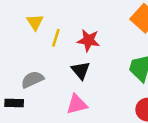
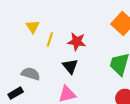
gray semicircle: (32, 80) -> (31, 74), turned 42
black rectangle: (14, 103) -> (16, 93), turned -32

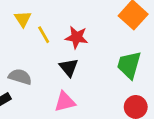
yellow line: (50, 39) -> (44, 35), turned -48

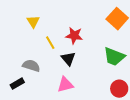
yellow line: (44, 35) -> (50, 43), moved
green trapezoid: (129, 65) -> (114, 57), turned -85

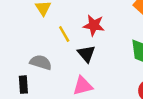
black rectangle: (17, 84) -> (23, 85), turned -64

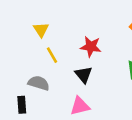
yellow line: (64, 34) -> (52, 55), moved

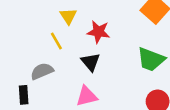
yellow triangle: (41, 30) -> (68, 16), moved
gray semicircle: (39, 83) -> (42, 71), turned -40

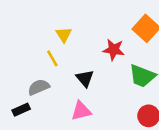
red star: (98, 32) -> (114, 50), moved
black rectangle: (24, 95) -> (21, 110), turned 70

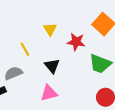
yellow triangle: (64, 35) -> (50, 29), moved

